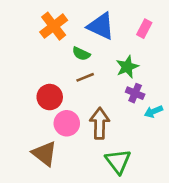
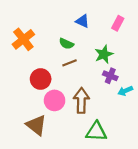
orange cross: (54, 26) -> (23, 39), moved
blue triangle: (101, 26) -> (82, 21), size x0.6
green triangle: (118, 161) -> (96, 132), turned -50

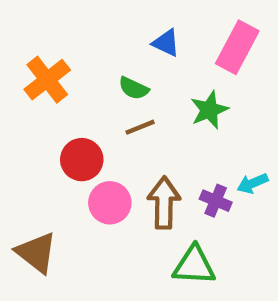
pink rectangle: (118, 23) -> (237, 47), size x1.6
purple cross: (110, 76) -> (216, 201), moved
brown triangle: (36, 125) -> (36, 252), moved

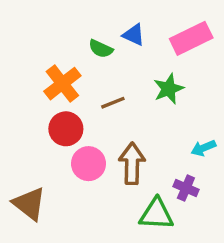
pink rectangle: (237, 47) -> (191, 38), turned 36
orange cross: (47, 80) -> (62, 84), moved
green semicircle: (134, 88) -> (101, 49), moved
purple cross: (216, 201) -> (186, 188), moved

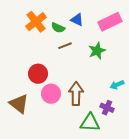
orange cross: (62, 84) -> (36, 22), moved
brown line: (113, 103) -> (65, 46), moved
brown triangle: (29, 204) -> (19, 104), moved

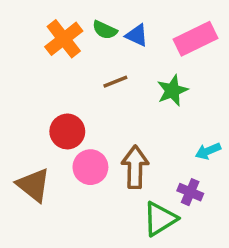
green semicircle: (58, 28) -> (105, 30), moved
green triangle: (90, 123) -> (160, 219), turned -35

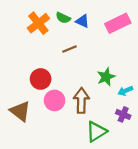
green star: (172, 91) -> (106, 77), moved
purple cross: (190, 192) -> (123, 114), moved

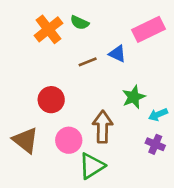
blue triangle: (82, 21) -> (117, 54), moved
pink circle: (55, 100) -> (69, 140), moved
green triangle: (96, 132) -> (92, 166), moved

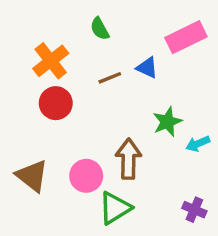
green semicircle: (80, 23) -> (100, 29), turned 36
orange cross: (48, 29) -> (51, 61), moved
red circle: (51, 100) -> (56, 103), moved
purple cross: (155, 144) -> (194, 210), moved

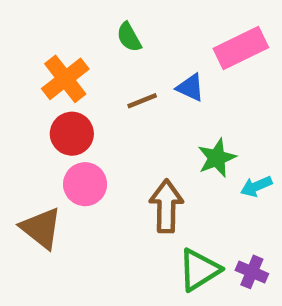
pink circle: (86, 176) -> (85, 184), moved
green triangle: (115, 208) -> (199, 270), moved

